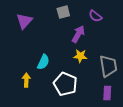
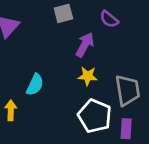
white pentagon: (65, 84) -> (95, 116), moved

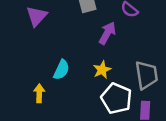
yellow star: (88, 76) -> (102, 70), moved, turned -30

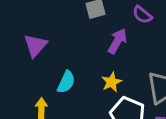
purple triangle: (37, 16) -> (35, 45), moved

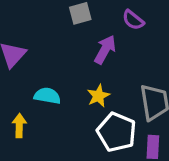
cyan semicircle: (66, 82) -> (47, 96), turned -105

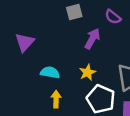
yellow arrow: (19, 125) -> (56, 99), moved

